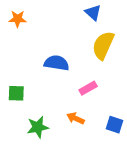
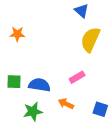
orange star: (18, 19) -> (17, 34), moved
blue semicircle: (57, 63) -> (39, 85), moved

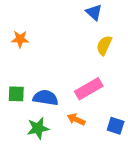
yellow semicircle: (90, 40) -> (104, 45), size x0.7
pink rectangle: (77, 77) -> (89, 89), size x1.5

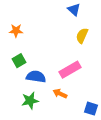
green square: (16, 94) -> (19, 61), moved, turned -32
blue square: (116, 126) -> (91, 109), moved

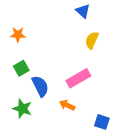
blue semicircle: (36, 77) -> (40, 86), turned 54
green star: (30, 101) -> (22, 109), moved, turned 30

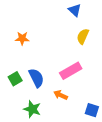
orange star: (18, 35) -> (22, 38), moved
green square: (21, 68) -> (15, 79), moved
green star: (22, 109) -> (32, 109), moved

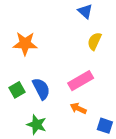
orange star: (22, 38) -> (25, 44), size x1.5
orange arrow: (61, 95) -> (78, 108), moved

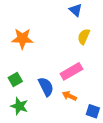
blue semicircle: (41, 89) -> (46, 87), moved
green star: (37, 125) -> (19, 106), moved

